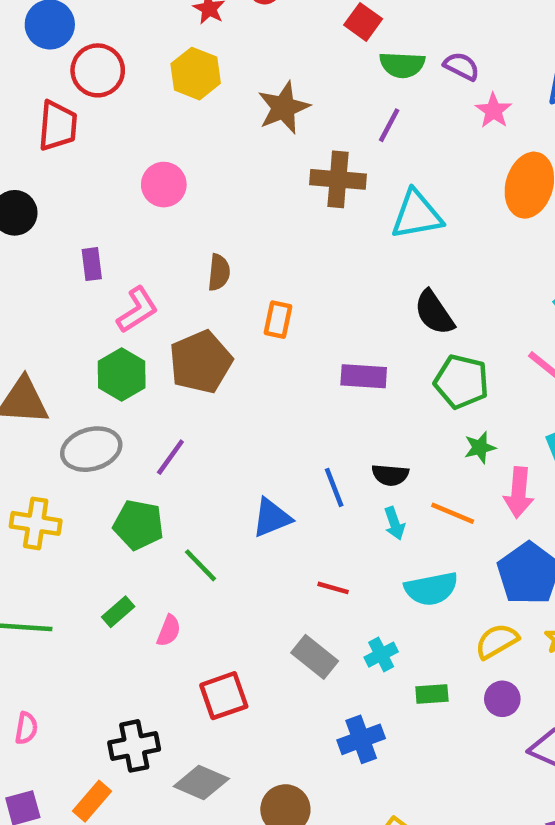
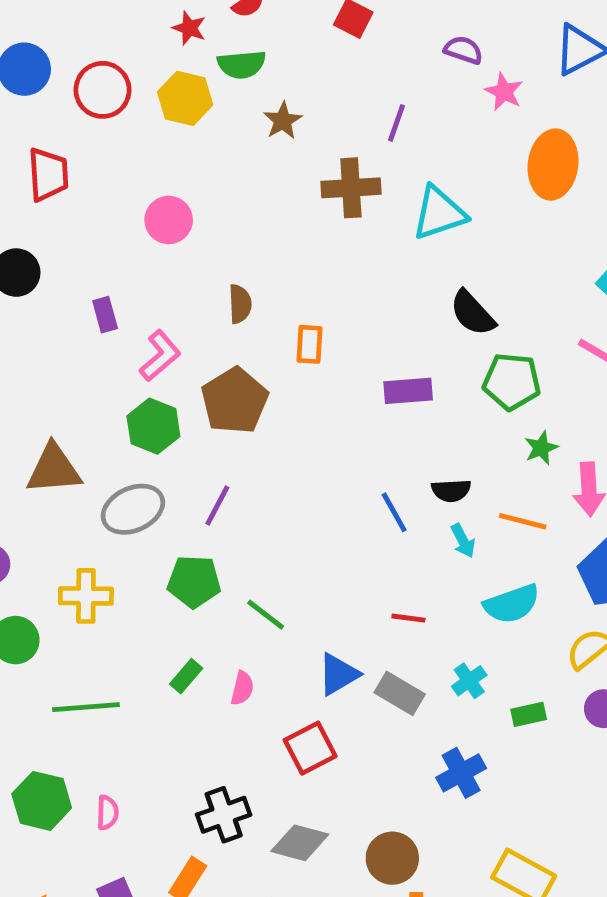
green semicircle: (402, 65) -> (242, 64), moved
red circle: (98, 70) -> (103, 90), moved
brown star: (284, 108) -> (283, 121), size x0.7
blue triangle: (272, 518) -> (338, 674), moved

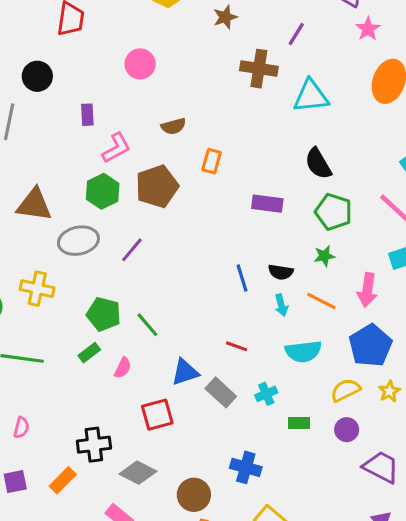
brown semicircle: (240, 304) -> (174, 126), turned 65
green star: (541, 448) -> (324, 256), moved
green pentagon: (194, 582) -> (104, 314), moved
blue cross: (461, 773) -> (246, 467), moved, turned 32

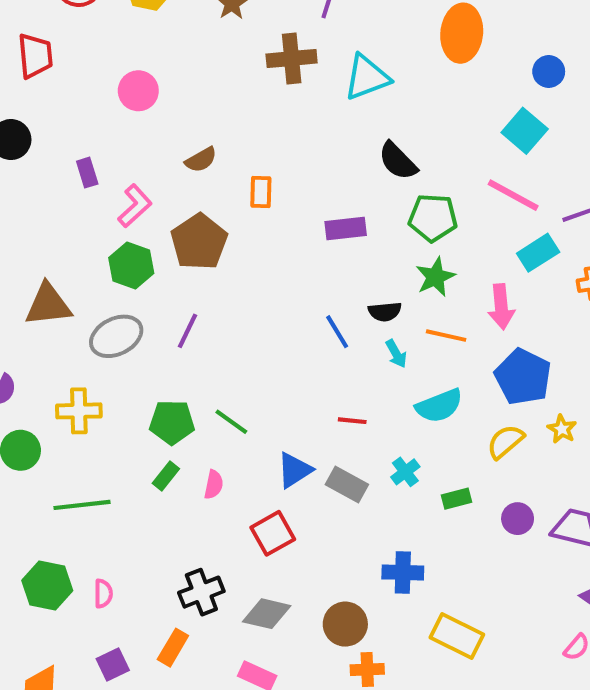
green star: (324, 256) -> (435, 277), size x1.4
purple circle: (347, 430) -> (518, 519), moved

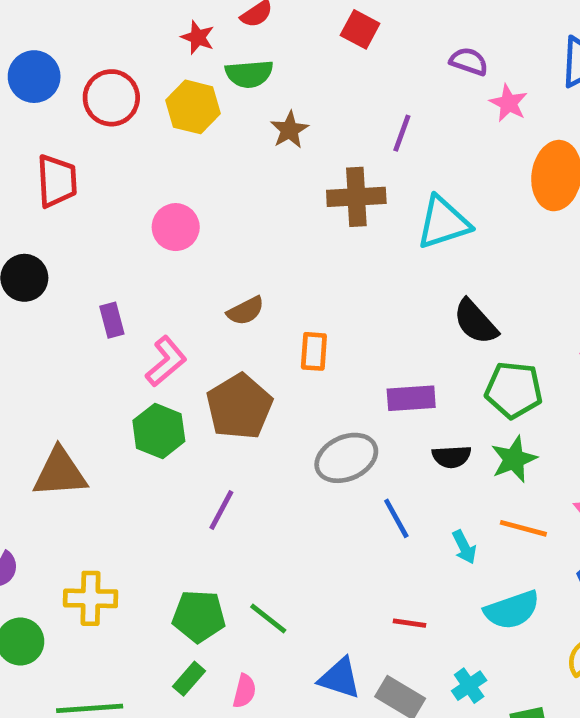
black semicircle: (385, 312) -> (452, 457), moved
gray ellipse: (116, 336) -> (346, 458), moved
blue triangle: (295, 470) -> (340, 678), turned 48

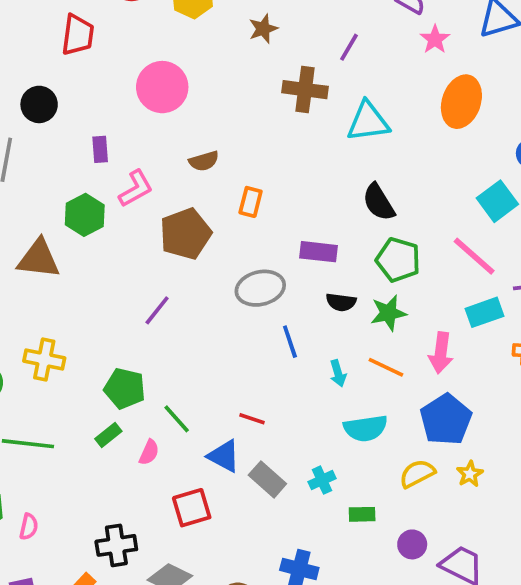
pink circle: (176, 227) -> (162, 87), size x1.4
green hexagon: (159, 431) -> (85, 215), moved
green line: (268, 618) -> (177, 419), moved
red line: (409, 623) -> (252, 419), moved

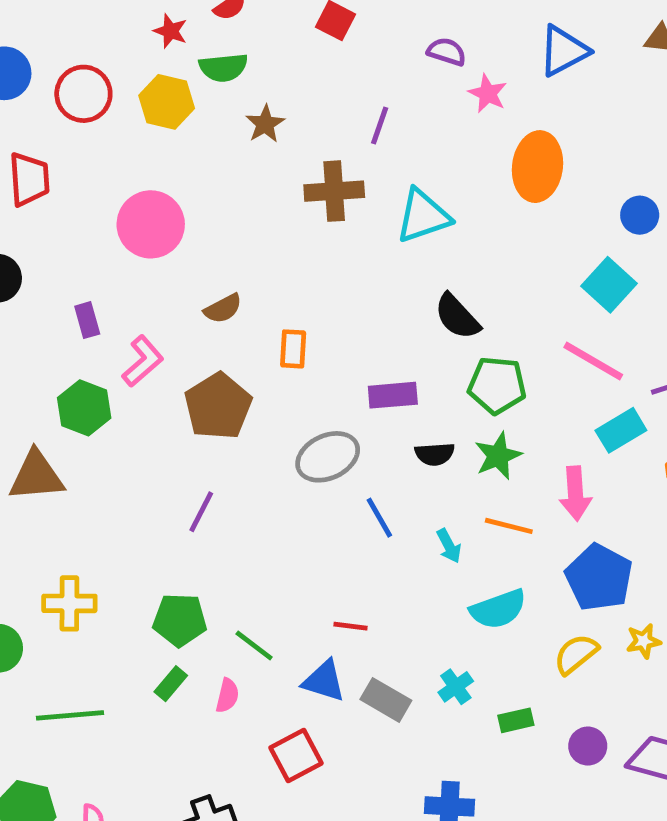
yellow star: (470, 474) -> (643, 641), turned 30

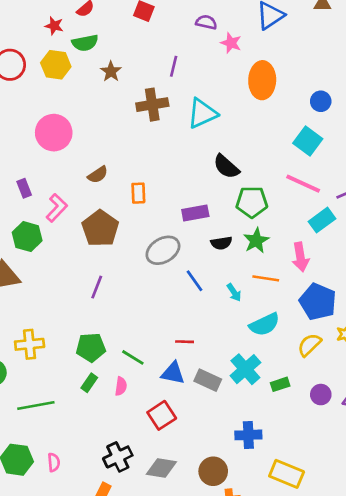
cyan cross: (456, 687) -> (245, 369), size x1.6

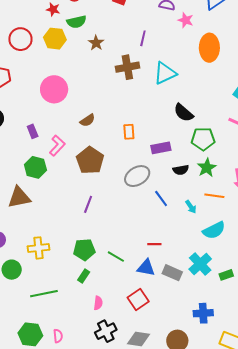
orange rectangle: (138, 193) -> (129, 132), moved
pink semicircle: (121, 386) -> (98, 303), moved

